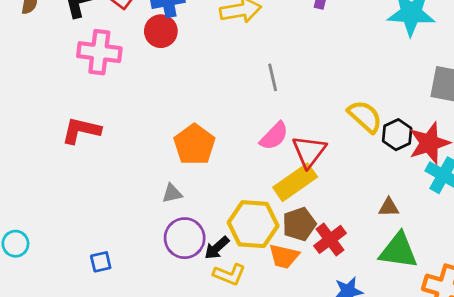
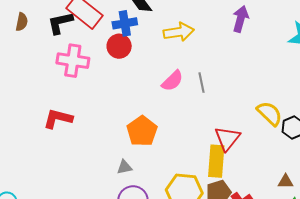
pink semicircle: (274, 136) -> (172, 81), moved
yellow rectangle: (295, 182) -> (216, 161), turned -52

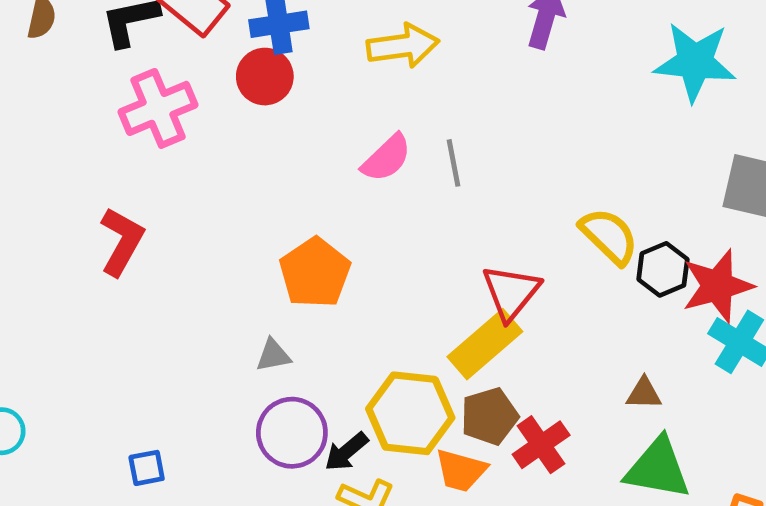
pink cross: (73, 61) -> (158, 108), turned -32
red L-shape: (58, 119) -> (122, 241), turned 104
yellow rectangle: (216, 161) -> (485, 344), turned 44

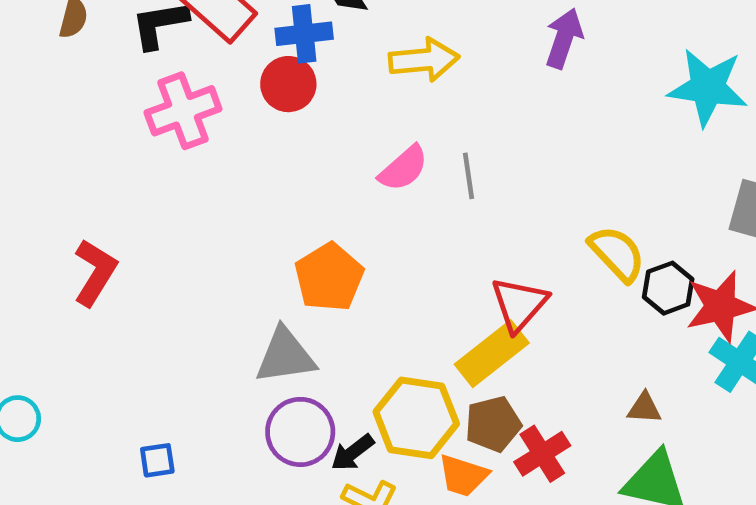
red L-shape: (122, 241) -> (95, 272), moved
gray triangle: (273, 355) -> (285, 356), size x1.8

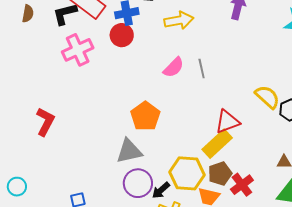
red triangle: (519, 304) -> (227, 122), turned 32

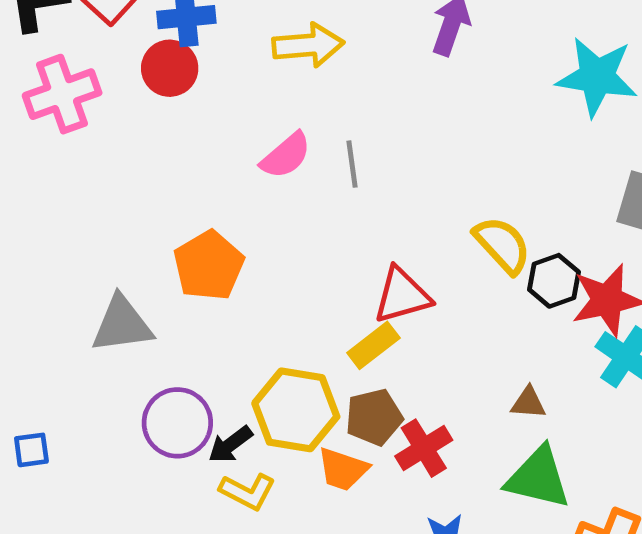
yellow rectangle: (217, 144) -> (373, 345), size x0.7
gray triangle: (129, 151) -> (122, 324), moved

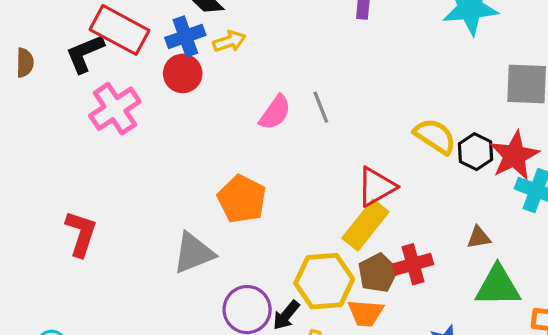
yellow arrow: (308, 45) -> (229, 41), moved, size x0.7
yellow rectangle: (373, 345) -> (365, 225), size x1.4
red cross: (424, 448) -> (413, 264), moved, turned 30

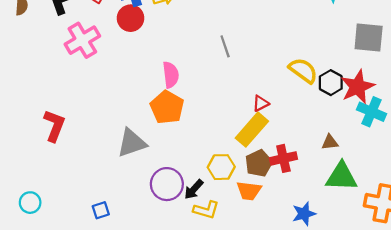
pink semicircle: (275, 112) -> (171, 75), moved, turned -45
red triangle: (376, 187) -> (261, 103), size x0.6
yellow hexagon: (324, 281) -> (221, 167), size x0.7

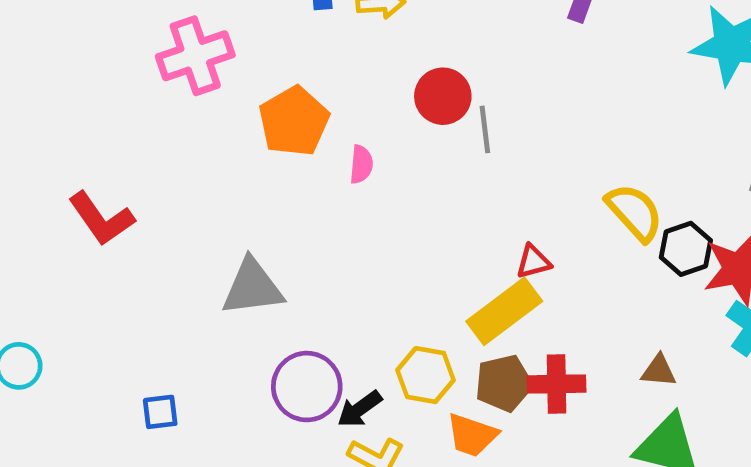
red circle: (131, 18) -> (443, 96), moved
pink semicircle: (171, 75) -> (361, 164), size x0.7
orange pentagon: (167, 107) -> (294, 121), moved
red L-shape: (54, 126) -> (101, 219), turned 112

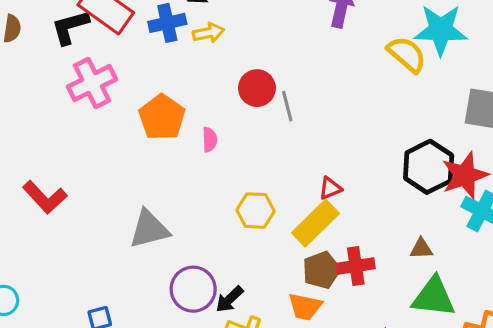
yellow semicircle: (635, 212) -> (407, 54), moved
black hexagon: (686, 249) -> (429, 167), size x1.5
yellow hexagon: (426, 375) -> (255, 211), moved

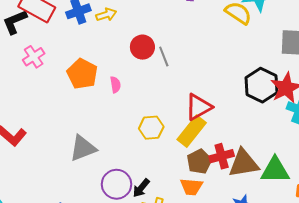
pink cross: (92, 83) -> (34, 57), size x0.7
red triangle: (330, 188) -> (199, 107), size x1.8
brown triangle: (421, 249) -> (244, 163), moved, size x2.0

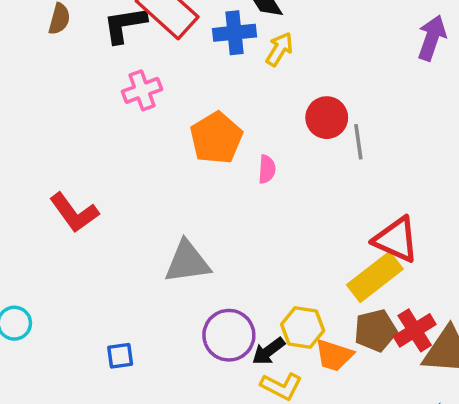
yellow arrow: (106, 15) -> (279, 49), turned -54
red triangle: (199, 107) -> (396, 240), turned 40
yellow hexagon: (151, 128) -> (303, 328), moved
red cross: (222, 156) -> (415, 330), turned -30
orange trapezoid: (191, 187) -> (334, 355), moved

